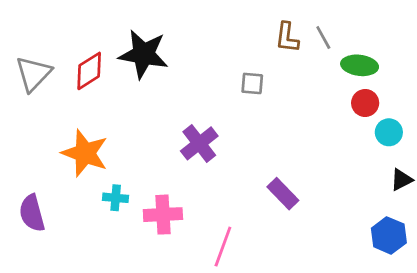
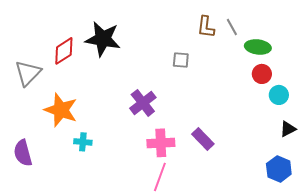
gray triangle: (33, 74) -> (28, 73), moved
pink cross: (163, 215) -> (161, 143), moved

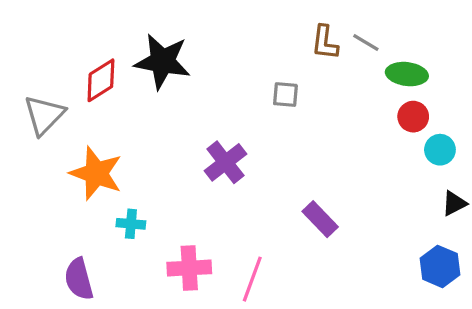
gray line: (232, 27) -> (366, 42), turned -30
pink cross: (161, 143) -> (189, 268), moved
purple semicircle: (23, 153) -> (79, 279), moved

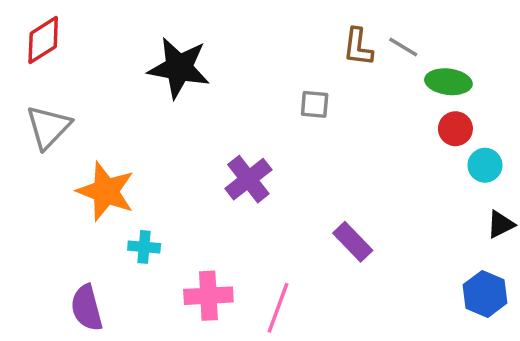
red diamond: (101, 80) -> (43, 40), moved

